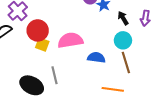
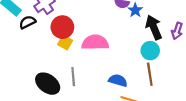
black arrow: (123, 18) -> (154, 27), size x1.6
blue semicircle: (96, 58) -> (118, 80), moved

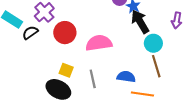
black arrow: (154, 27) -> (140, 22), moved
yellow square: (65, 42) -> (66, 70), moved
gray line: (73, 77) -> (93, 79), moved

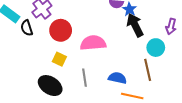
black semicircle: (30, 33) -> (27, 28), turned -77
cyan circle: (153, 43) -> (156, 48), moved
yellow square: (66, 70) -> (59, 59), moved

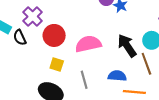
black arrow: (135, 25) -> (127, 46), moved

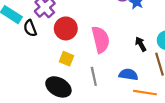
pink semicircle: (88, 44) -> (101, 40), turned 85
black arrow: (127, 46) -> (141, 44), size x0.6

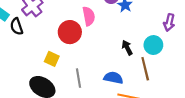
red circle: (66, 28) -> (70, 32), moved
pink semicircle: (101, 40) -> (89, 16), moved, size x0.7

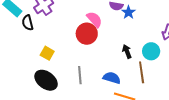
pink semicircle: (89, 16) -> (94, 19), turned -36
red circle: (70, 32) -> (87, 34), moved
yellow square: (52, 59) -> (47, 53), moved

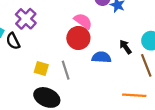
gray line: (80, 75) -> (66, 70), moved
blue semicircle: (112, 78) -> (101, 57), moved

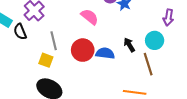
red circle: (78, 38) -> (83, 50), moved
gray line: (66, 70) -> (54, 41), moved

